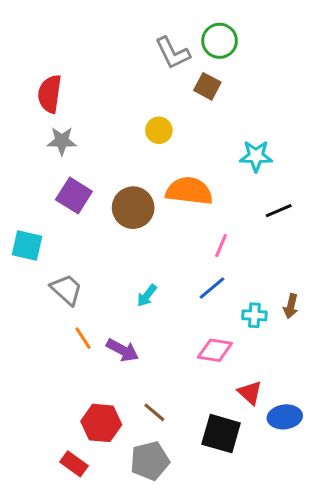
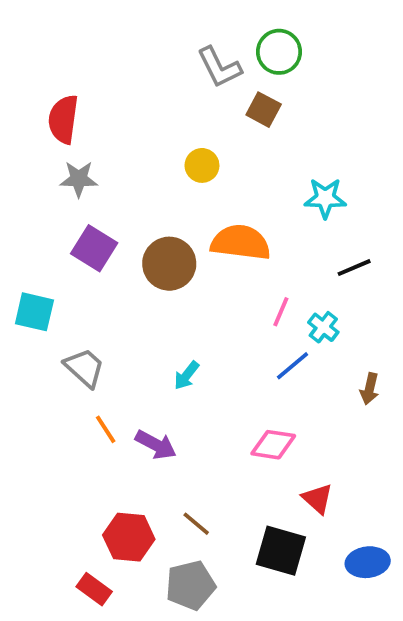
blue line: (212, 288) -> (292, 366), moved
cyan cross: (254, 315) -> (323, 327), moved, turned 35
blue ellipse: (285, 417) -> (368, 562), moved

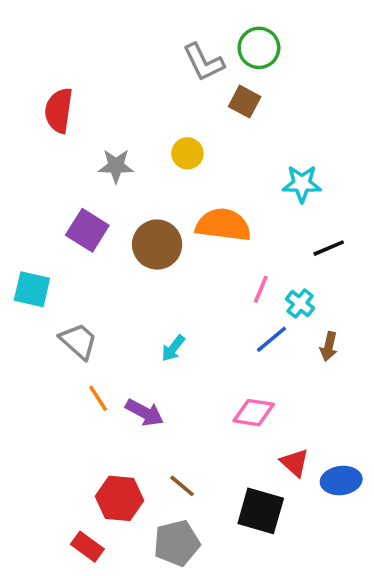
gray star: (79, 179) -> (116, 166), moved
brown arrow: (370, 389) -> (329, 346), moved
blue ellipse: (368, 562) -> (341, 480), moved

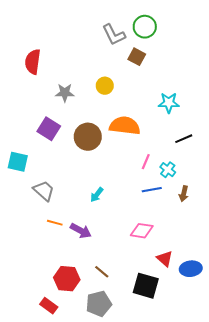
blue line: (271, 339) -> (152, 190), turned 30
orange line: (98, 398) -> (55, 223), turned -42

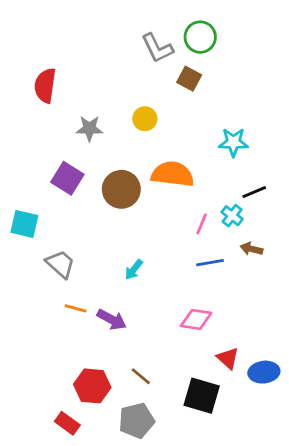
cyan cross: (168, 170) -> (232, 216), moved
brown arrow: (184, 194) -> (251, 249), moved, turned 91

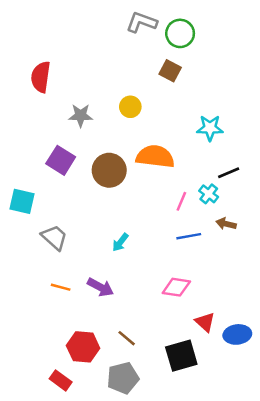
gray L-shape: (157, 48) -> (142, 22), moved, turned 136
orange line: (76, 308) -> (61, 287), moved
black square: (202, 396) -> (181, 356), turned -32

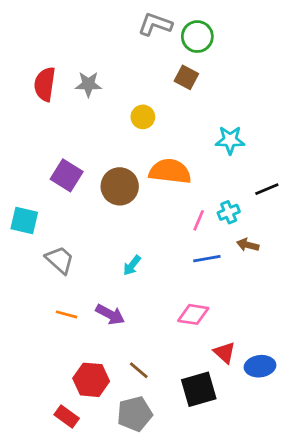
gray star: (81, 116) -> (88, 84), moved
black line: (229, 173) -> (267, 189), moved
cyan cross: (209, 194) -> (229, 212), turned 30

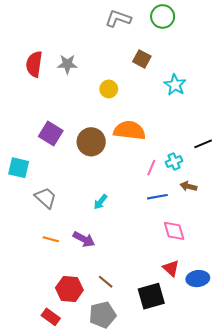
green circle: (197, 37) -> (163, 16), moved
cyan star: (230, 140) -> (175, 85), moved, turned 30
pink diamond: (193, 314) -> (174, 231), moved, turned 65

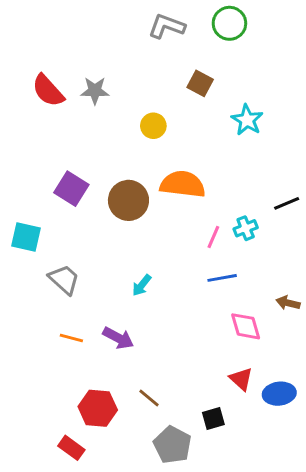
red semicircle: (34, 64) -> (48, 91), turned -50
brown arrow: (189, 186) -> (288, 303), moved
black square: (151, 296) -> (213, 418), size x0.6
gray pentagon: (103, 315) -> (172, 445), moved, turned -30

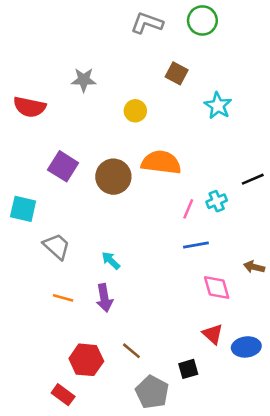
red semicircle: (48, 91) -> (30, 107), moved, turned -36
cyan arrow: (142, 285) -> (111, 260), moved, turned 96
purple arrow: (118, 338) -> (104, 298), turned 52

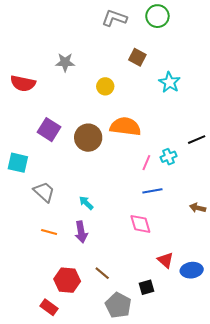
pink diamond: (217, 288) -> (140, 224), moved

